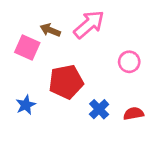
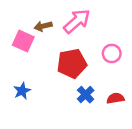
brown arrow: (50, 30) -> (43, 26), turned -35
red pentagon: (66, 82) -> (72, 63), moved

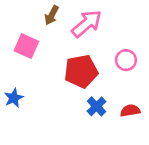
brown arrow: (43, 26) -> (52, 15), moved, turned -49
blue star: (22, 91) -> (14, 98), moved

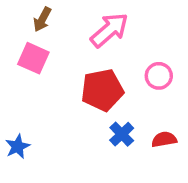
brown arrow: (52, 15) -> (42, 19), moved
blue star: (14, 98) -> (18, 147), moved

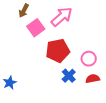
pink square: (33, 58) -> (36, 28), moved, turned 30
pink circle: (159, 76) -> (89, 59), moved

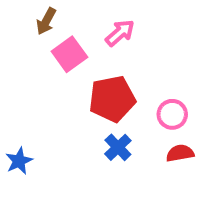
pink arrow: (62, 17) -> (120, 33), size x0.7
blue cross: (69, 76) -> (118, 147), moved

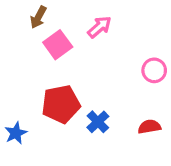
red pentagon: (112, 99) -> (61, 104), moved
pink circle: (172, 114) -> (154, 70), moved

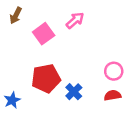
brown arrow: (38, 17) -> (16, 15), moved
pink circle: (154, 70) -> (114, 71), moved

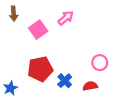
brown arrow: (16, 15) -> (14, 14), turned -32
red semicircle: (113, 95) -> (90, 86), moved

